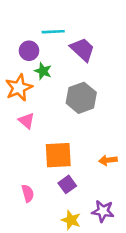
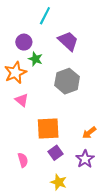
cyan line: (53, 32) -> (45, 16), moved, turned -60
orange arrow: (108, 160) -> (89, 133), turned -32
purple star: (103, 211) -> (85, 159), moved, turned 30

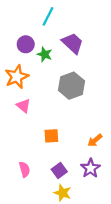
green star: (35, 59) -> (45, 54), moved
orange square: (48, 128) -> (51, 136), size x0.6
purple square: (55, 153) -> (59, 171), moved

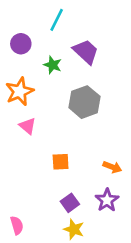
purple circle: (26, 44) -> (21, 44), moved
orange arrow: (95, 140) -> (112, 167), turned -120
pink semicircle: (25, 169) -> (17, 225), moved

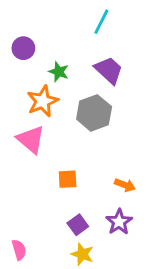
cyan line: (57, 20) -> (101, 22), moved
purple trapezoid: (86, 52) -> (109, 70), moved
orange star: (20, 91) -> (43, 101), moved
pink triangle: (27, 126) -> (31, 139), size x1.5

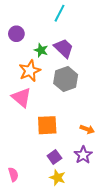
cyan line: (101, 22) -> (60, 13), moved
purple trapezoid: (109, 70) -> (64, 48), moved
orange square: (68, 179) -> (47, 125), size x1.5

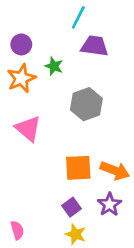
purple trapezoid: (64, 48) -> (95, 46), moved, turned -35
orange star: (30, 71) -> (21, 78), moved
orange square: (47, 125) -> (78, 168), moved
orange arrow: (87, 129) -> (115, 171), size x1.5

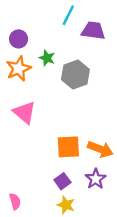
purple trapezoid: (95, 46) -> (93, 31), moved
gray hexagon: (86, 104) -> (75, 75), moved

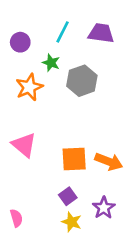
cyan line: (68, 15) -> (63, 32), moved
orange star: (19, 69) -> (29, 87), moved
pink triangle: (24, 112) -> (24, 145), moved
purple star: (96, 179) -> (104, 208), moved

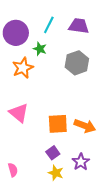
purple circle: (20, 42) -> (16, 33), size x1.6
gray hexagon: (82, 81) -> (77, 63), moved

